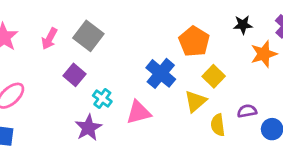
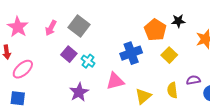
black star: (243, 25) -> (178, 21), moved
blue cross: (161, 73) -> (131, 53), turned 30
cyan cross: (102, 98) -> (88, 61), moved
yellow triangle: (196, 101) -> (143, 96), moved

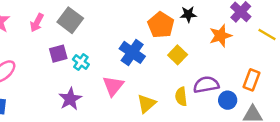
blue cross: (131, 53) -> (132, 52), turned -35
purple square: (69, 54) -> (58, 54), turned 35
purple semicircle: (193, 80) -> (206, 85), size x1.5
pink triangle: (115, 81) -> (113, 86), turned -36

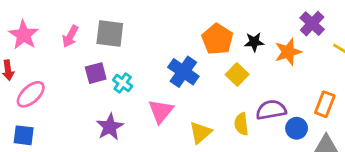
black star: (188, 14) -> (254, 42), moved
gray square: (70, 20) -> (110, 34), turned -30

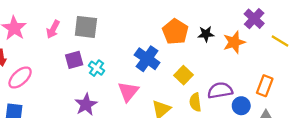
yellow square: (237, 75) -> (184, 75), moved

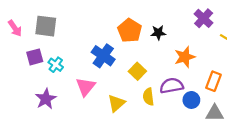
pink arrow: (53, 29) -> (15, 28), turned -63
orange star: (234, 42) -> (185, 57), moved

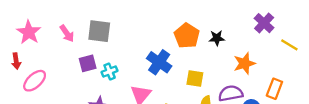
cyan cross: (56, 65) -> (110, 71), turned 32
yellow square: (137, 71) -> (195, 78), turned -35

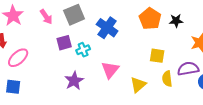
gray square: (99, 31) -> (74, 15), turned -30
blue cross: (159, 62) -> (107, 28), moved

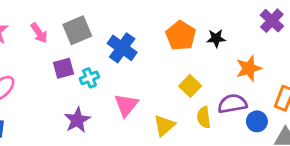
yellow square: (157, 56) -> (190, 86), turned 35

